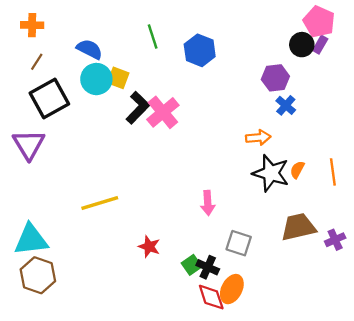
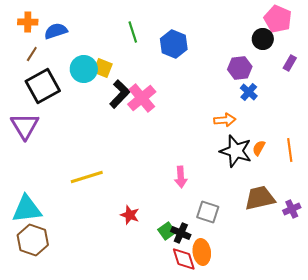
purple rectangle: (320, 45) -> (290, 63), moved
blue semicircle: (90, 49) -> (56, 31), moved, turned -45
orange ellipse: (232, 289) -> (202, 252), turned -35

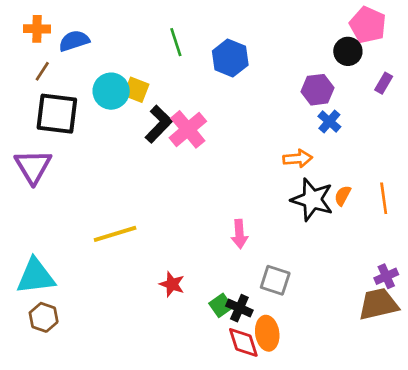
black square: (43, 86) -> (57, 114), turned 36
brown trapezoid: (260, 198) -> (378, 304), moved
brown hexagon: (33, 240) -> (44, 317), size x0.7

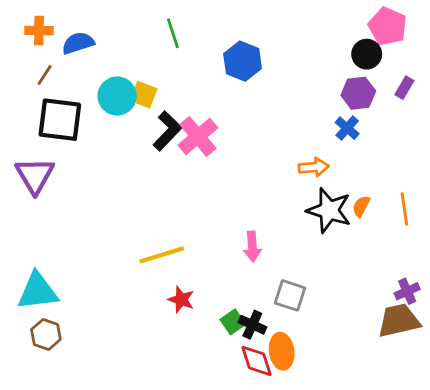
green line: (176, 42) -> (173, 33), moved
purple hexagon: (317, 90) -> (358, 93), moved
yellow line: (115, 234) -> (162, 255), moved

